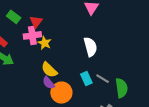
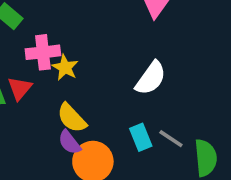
red triangle: (36, 22) -> (20, 88), moved
white semicircle: (90, 47) -> (151, 78), turned 48

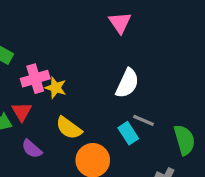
gray line: (171, 139) -> (144, 120), moved
purple semicircle: (70, 142) -> (32, 149), moved

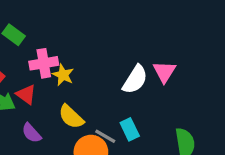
pink triangle: (120, 23) -> (164, 72), moved
red triangle: (22, 112) -> (26, 95), turned -30
gray line: (144, 120) -> (105, 136), moved

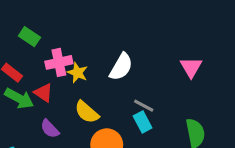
pink triangle: (164, 72) -> (191, 67), moved
white semicircle: (135, 80) -> (121, 67), moved
gray line: (105, 136) -> (144, 106), moved

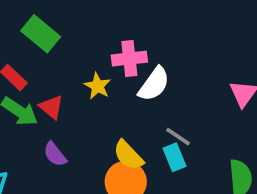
green rectangle: (29, 37) -> (41, 34), size x1.4
pink cross: (59, 62) -> (129, 59), moved
yellow semicircle: (87, 112) -> (128, 155), moved

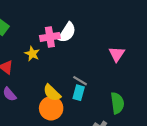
white semicircle: (154, 84) -> (67, 32), moved
cyan rectangle: (174, 157) -> (79, 93), turned 40

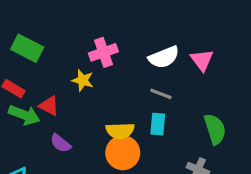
white semicircle: (67, 32) -> (164, 57), moved, turned 45
gray line: (80, 81) -> (161, 94), moved
yellow semicircle: (52, 93) -> (120, 131), turned -36

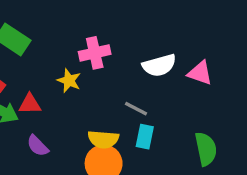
pink triangle: (202, 60) -> (200, 73), turned -40
gray line: (161, 94) -> (136, 109), moved
red triangle: (49, 106) -> (30, 104), turned -35

